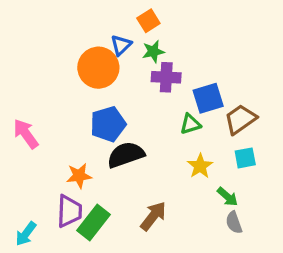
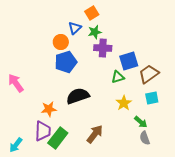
orange circle: (98, 68) -> (61, 42), size x0.6
blue pentagon: (108, 124) -> (66, 62), moved

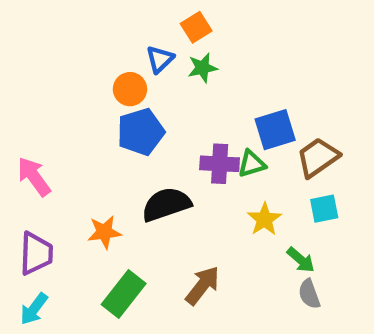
purple cross: (103, 48) -> (220, 164), moved
purple trapezoid: (43, 131) -> (36, 253), moved

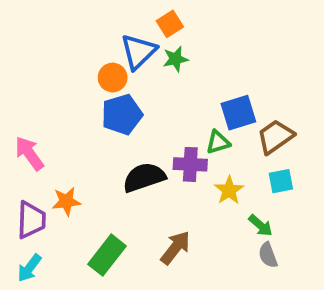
blue triangle: (160, 59) -> (138, 52), size x1.5
purple cross: (220, 164) -> (190, 164), moved
orange star: (104, 232) -> (66, 201), moved

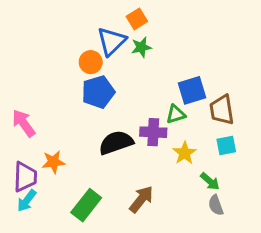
brown trapezoid: (275, 137) -> (222, 110), turned -64
cyan arrow: (29, 268) -> (27, 201), moved

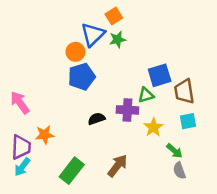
black semicircle: (116, 143) -> (96, 119), size x0.6

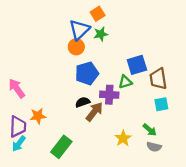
orange circle: (75, 52) -> (76, 47), moved
blue pentagon: (82, 77) -> (87, 73), moved
yellow star: (153, 127) -> (123, 138), moved
brown arrow: (118, 166) -> (94, 112), moved
gray semicircle: (179, 171) -> (154, 147), turned -56

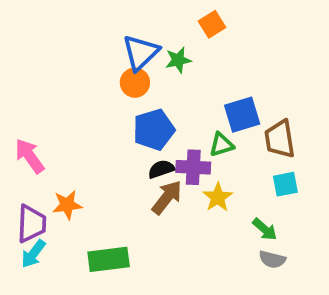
orange square: (98, 14) -> (212, 24), moved
black semicircle: (83, 102) -> (161, 169), moved
yellow star: (123, 138) -> (218, 197), moved
green rectangle: (61, 147) -> (109, 259), turned 45

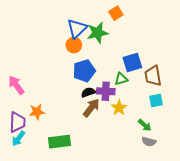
green star: (178, 60) -> (97, 33), size x1.5

